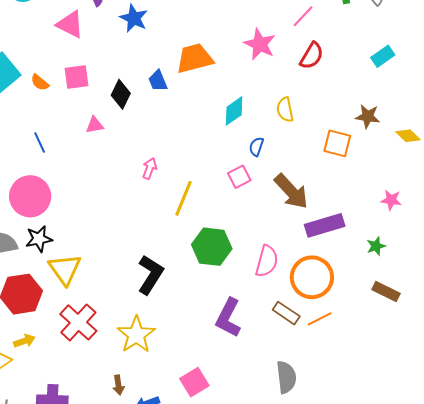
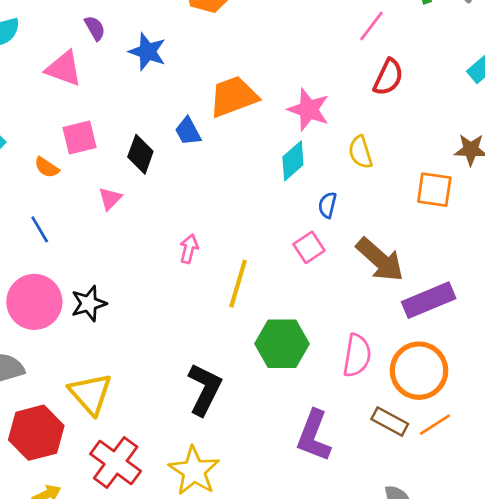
pink star: (260, 44) -> (309, 110), moved
orange semicircle: (40, 82) -> (47, 167), moved
pink triangle: (95, 125) -> (110, 199), turned -30
black star: (39, 239) -> (89, 304), moved

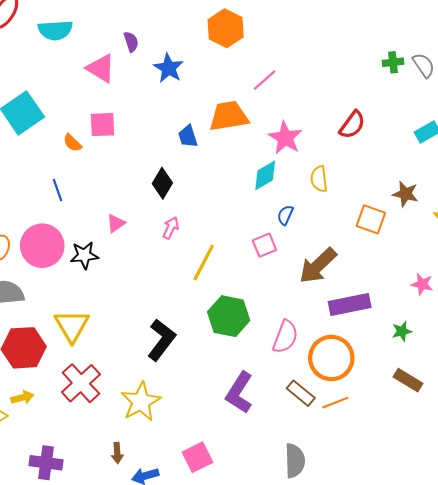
pink line: (371, 26) -> (265, 80), moved
black diamond: (140, 154) -> (162, 183), moved
pink triangle: (110, 199) -> (116, 223), moved
brown arrow: (380, 260) -> (318, 266), turned 84

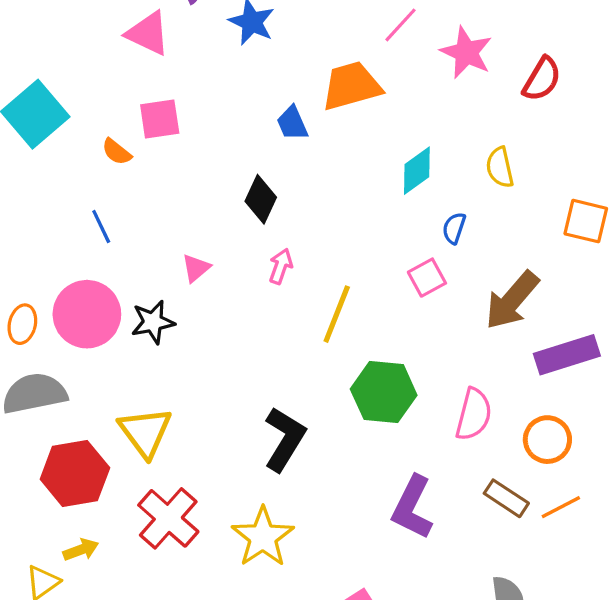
pink star: (285, 138) -> (466, 52), moved
orange circle: (331, 358) -> (547, 440), size x0.7

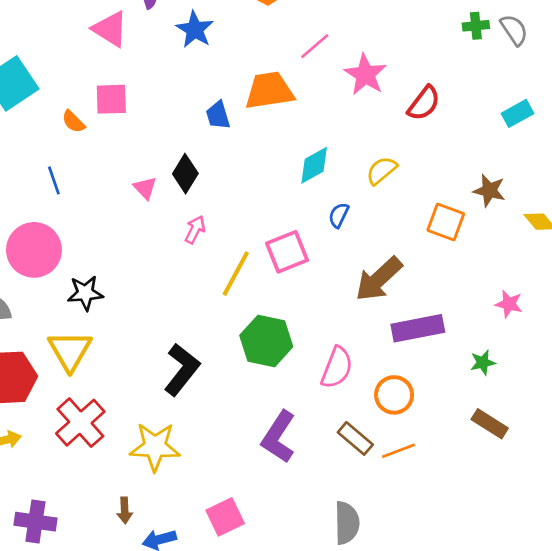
yellow semicircle: (500, 167) -> (381, 171), turned 56
pink triangle: (196, 268) -> (145, 188), moved, turned -40
pink square: (427, 278) -> (287, 252), moved, size x1.4
black star: (153, 322) -> (85, 293), moved
yellow star: (263, 537) -> (155, 447), turned 30

